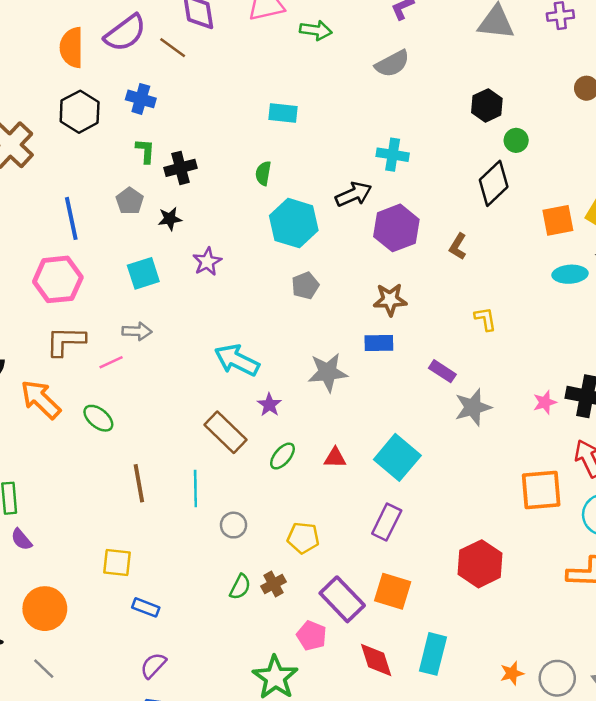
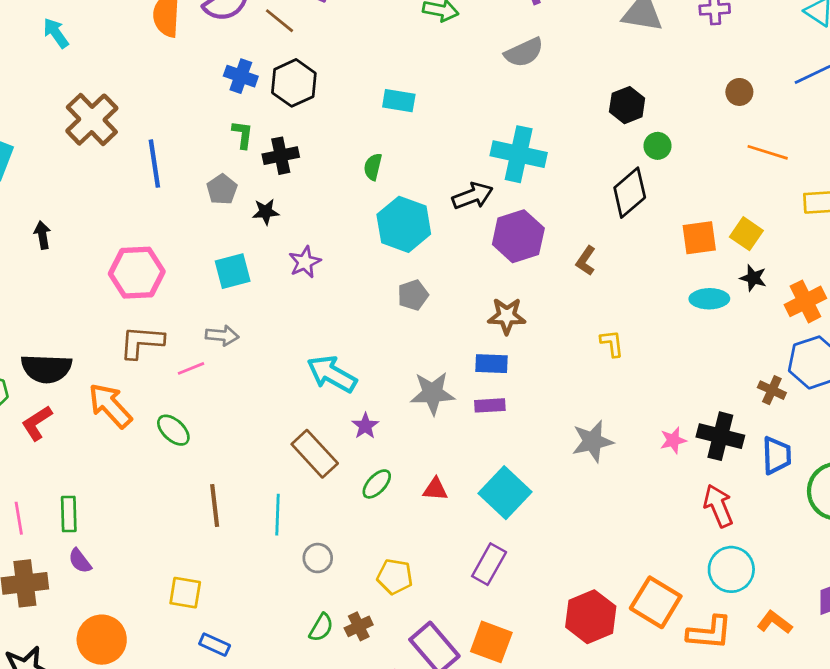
black hexagon: (80, 112) -> (294, 83), moved
cyan cross: (393, 155) -> (519, 154), size x1.5
blue line: (71, 218) -> (154, 164), moved
purple rectangle: (442, 371) -> (490, 405), moved, turned -40
orange square: (541, 490) -> (656, 602), moved, turned 33

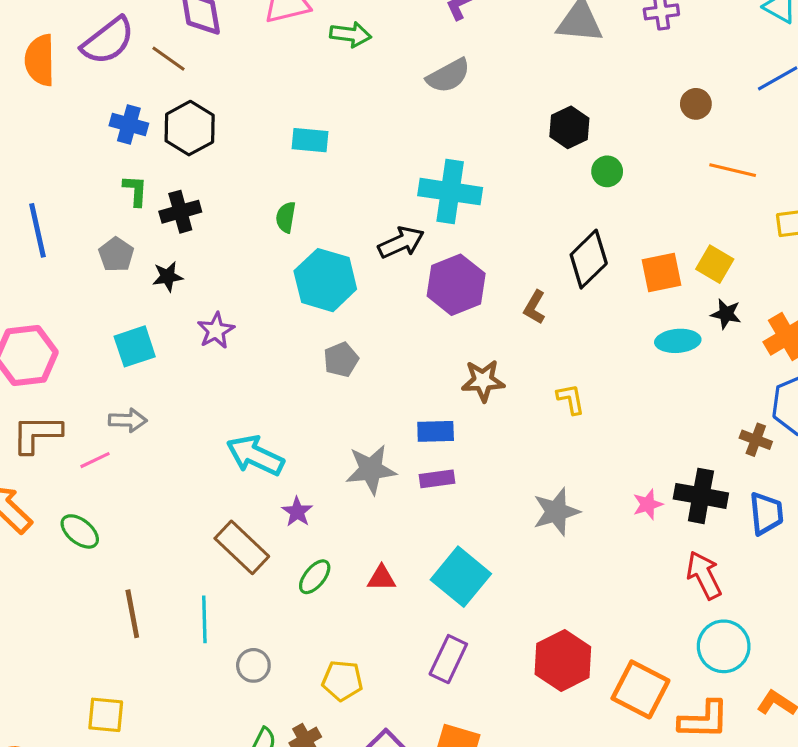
black diamond: (630, 193) -> (589, 259), moved
brown star: (507, 316) -> (483, 381), moved
red hexagon: (591, 617) -> (563, 661), moved

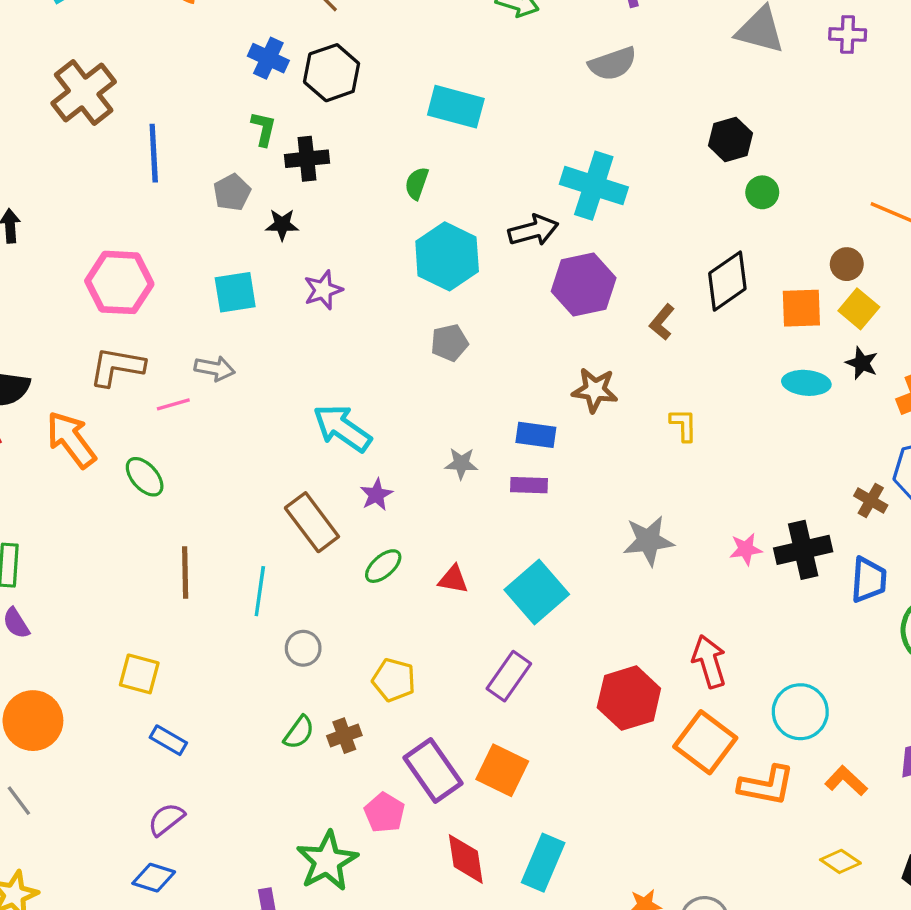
brown circle: (696, 104) -> (847, 264), moved
cyan rectangle: (310, 140) -> (456, 107), size x1.4
gray star: (371, 470) -> (461, 463), size x0.6
black cross: (701, 496) -> (803, 550), turned -33
red arrow: (704, 575) -> (709, 661), moved

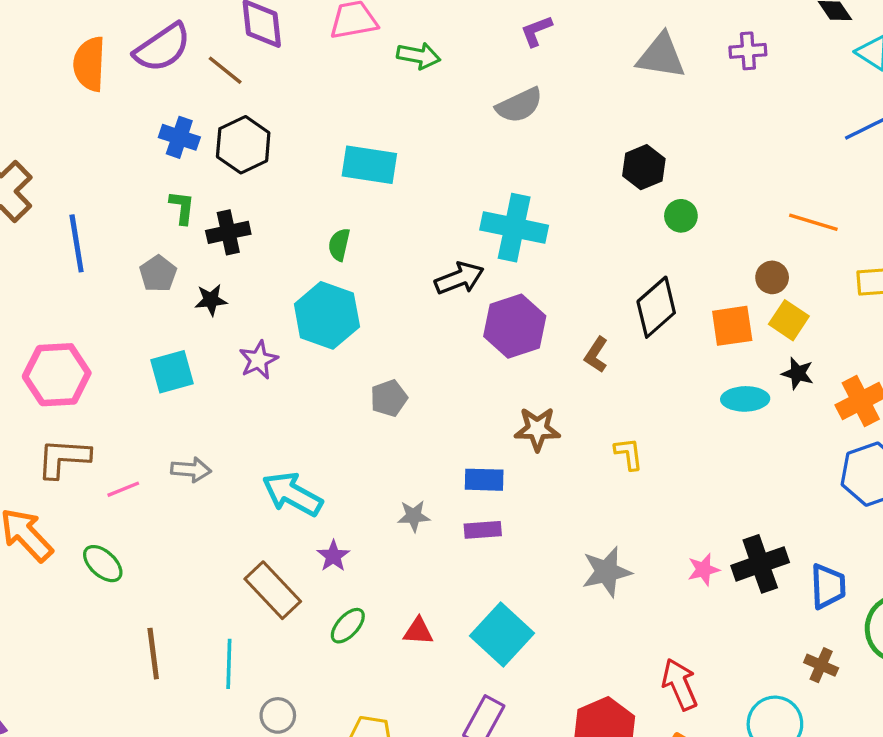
cyan hexagon: (447, 256) -> (327, 315), moved
gray arrow: (215, 368) -> (191, 470), moved
brown cross: (871, 501) -> (821, 665), moved

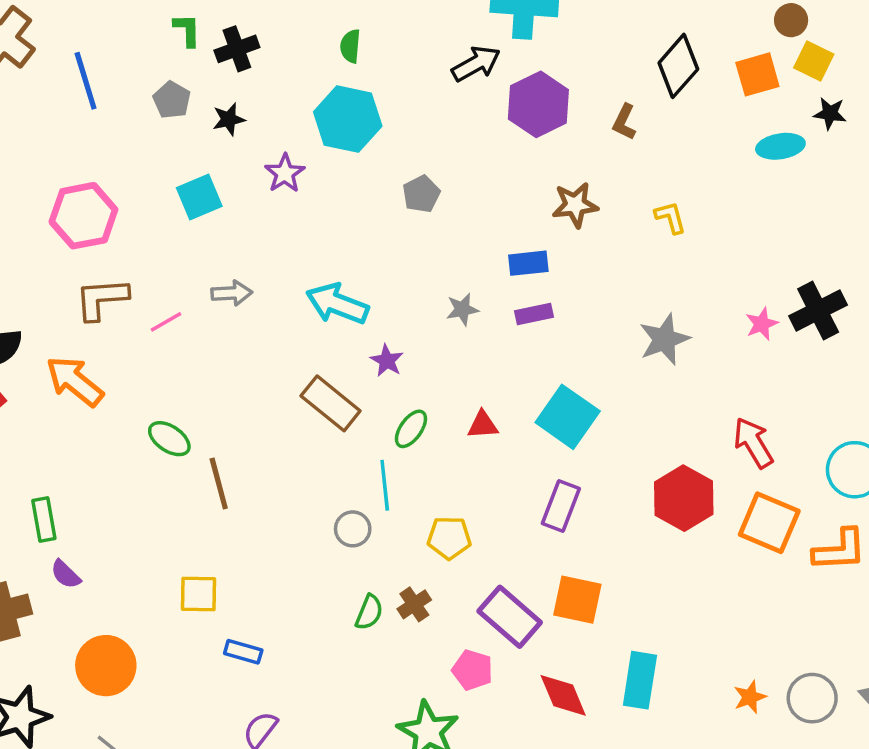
green ellipse: (103, 564) -> (169, 439), moved
cyan line: (229, 664) -> (385, 485), moved

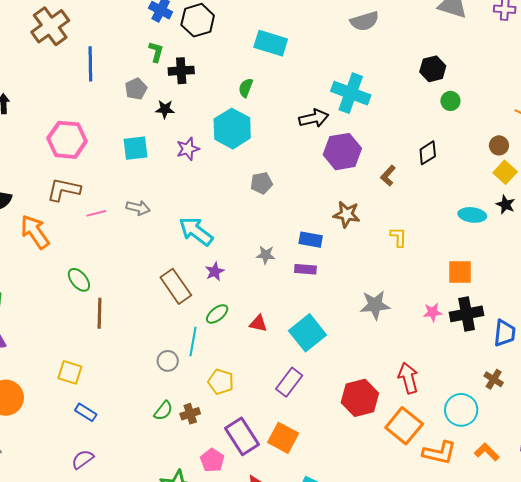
black diamond: (678, 66) -> (428, 153), size x0.7
orange square: (757, 74) -> (460, 272), moved

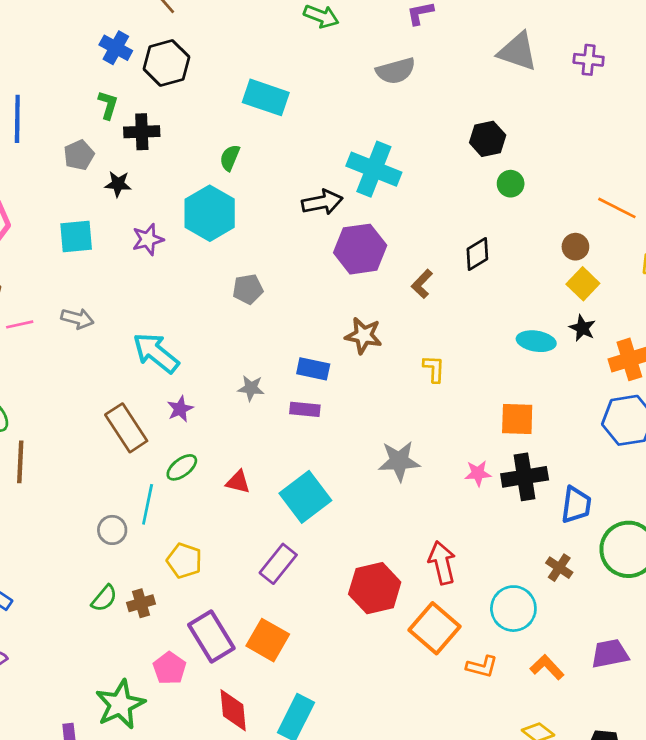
orange L-shape: (439, 453) -> (482, 667), size x0.7

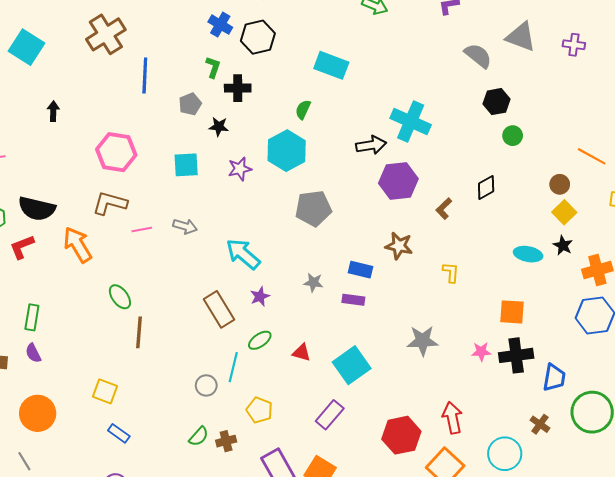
gray semicircle: (396, 71) -> (478, 56), moved, turned -128
gray pentagon: (248, 289) -> (313, 208), size x1.6

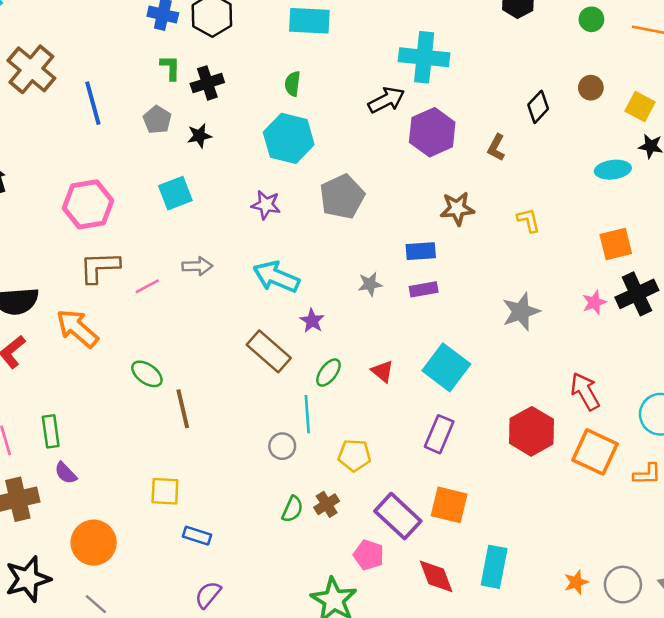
green circle: (513, 136) -> (591, 19), moved
purple star: (240, 169) -> (266, 205), moved, turned -30
brown circle: (560, 184) -> (591, 88), moved
red triangle: (302, 353) -> (382, 371), turned 42

